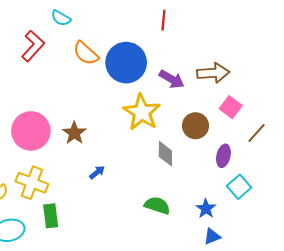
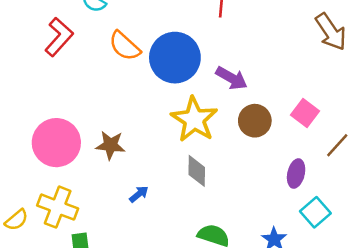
brown arrow: (213, 73) -> (331, 32), moved, turned 60
brown circle: (196, 126) -> (255, 121), moved
brown star: (74, 133) -> (110, 145), turned -30
gray diamond: (165, 154) -> (197, 171), moved

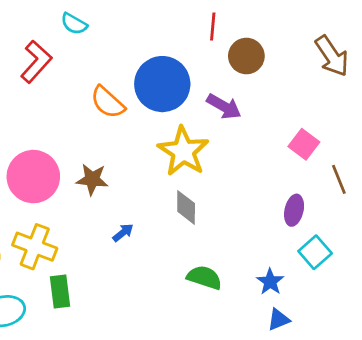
orange semicircle: (125, 46) -> (108, 102), moved
brown circle: (255, 121) -> (246, 56), moved
brown line: (337, 145) -> (339, 179), turned -64

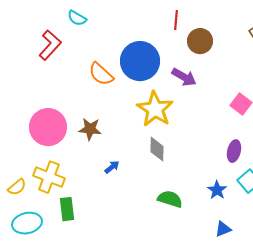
blue star: (270, 282) -> (217, 190), moved

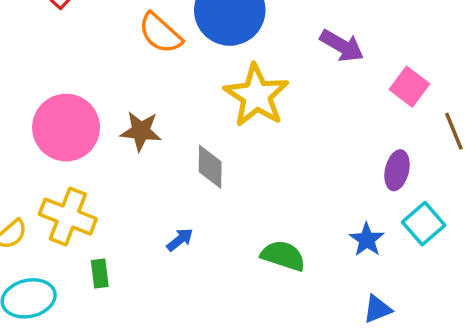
purple arrow: (184, 77) -> (342, 46), moved
gray diamond: (157, 149) -> (210, 167), moved
blue arrow: (112, 167) -> (180, 240), moved
green rectangle: (67, 209) -> (100, 273), size x0.7

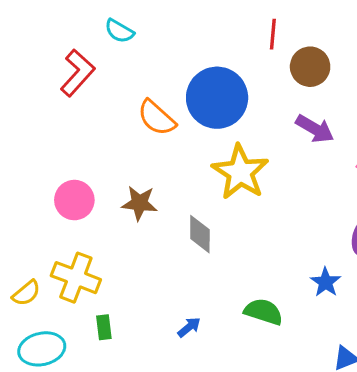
pink circle: (66, 128) -> (74, 200), size x0.7
blue arrow: (180, 240) -> (189, 327), moved
blue star: (367, 240) -> (326, 282), moved

